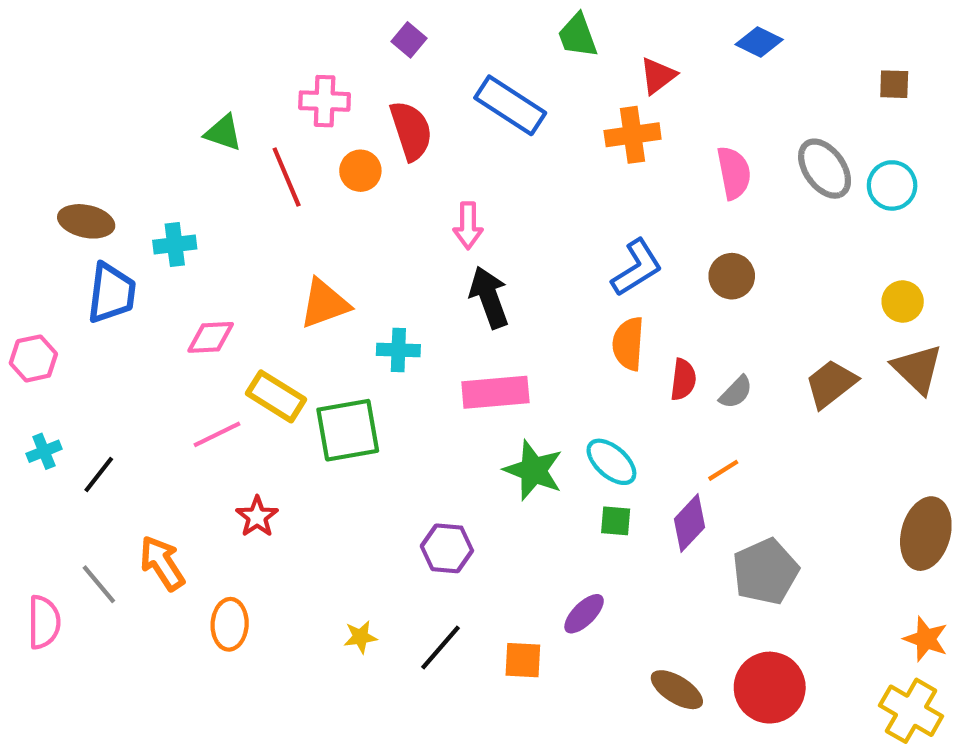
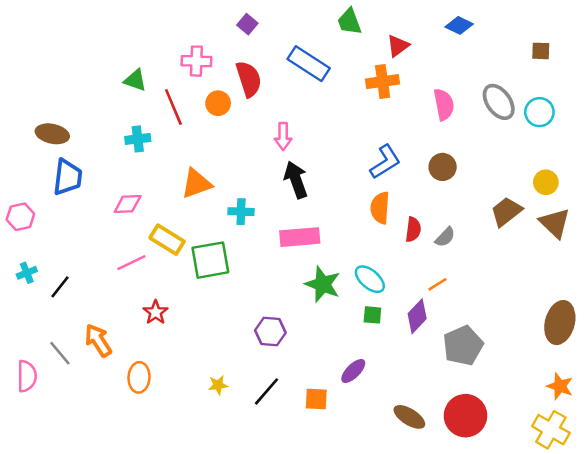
cyan cross: (175, 245) -> (138, 139), moved
brown trapezoid: (831, 384) -> (506, 212), moved

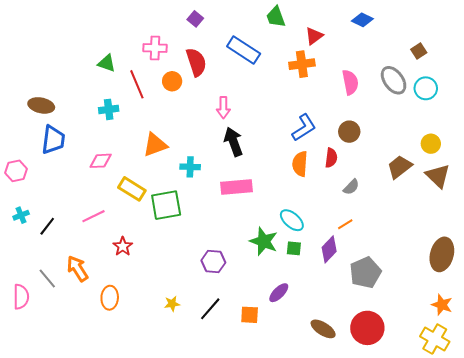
brown square: (541, 51) -> (419, 51), moved, turned -35
red semicircle: (413, 229) -> (331, 158), moved
pink line: (131, 263) -> (94, 216), moved
green star: (323, 284) -> (264, 241), moved

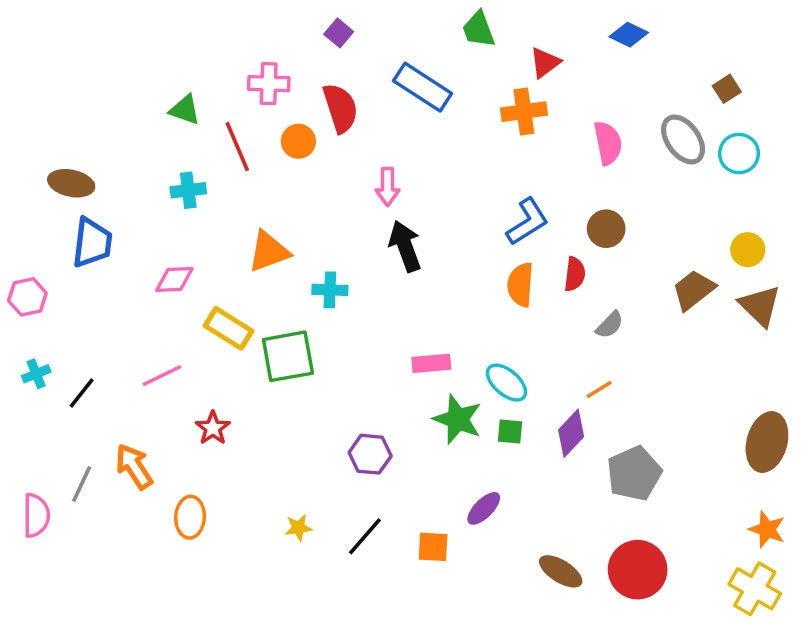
pink rectangle: (236, 187) -> (431, 363), moved, size x0.7
gray line: (47, 279) -> (82, 484), turned 65

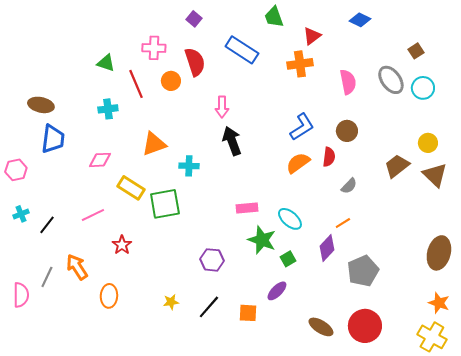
orange semicircle: (520, 285) -> (298, 163), turned 50
green square: (510, 431) -> (288, 259), moved, turned -35

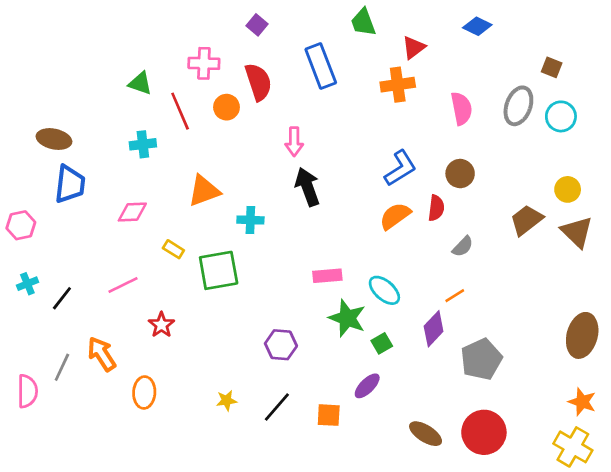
blue rectangle: (242, 50) -> (321, 66), turned 36
brown square: (416, 51) -> (552, 67), turned -35
gray ellipse: (391, 80) -> (518, 106), turned 56
yellow rectangle: (131, 188) -> (173, 249), size x0.6

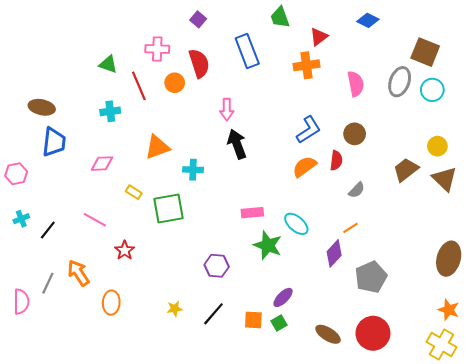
brown square: (552, 67) -> (425, 52), size x1.8
pink line: (123, 285) -> (95, 220), turned 55
green square: (382, 343) -> (279, 323), moved

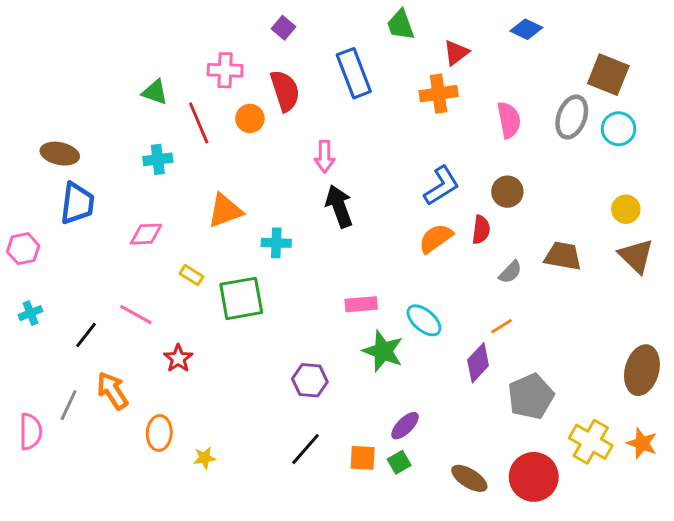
brown trapezoid: (406, 170) -> (563, 256), moved, turned 48
black line: (48, 230) -> (86, 335), moved
yellow star: (175, 309) -> (205, 458), moved
yellow cross: (442, 344) -> (591, 442), moved

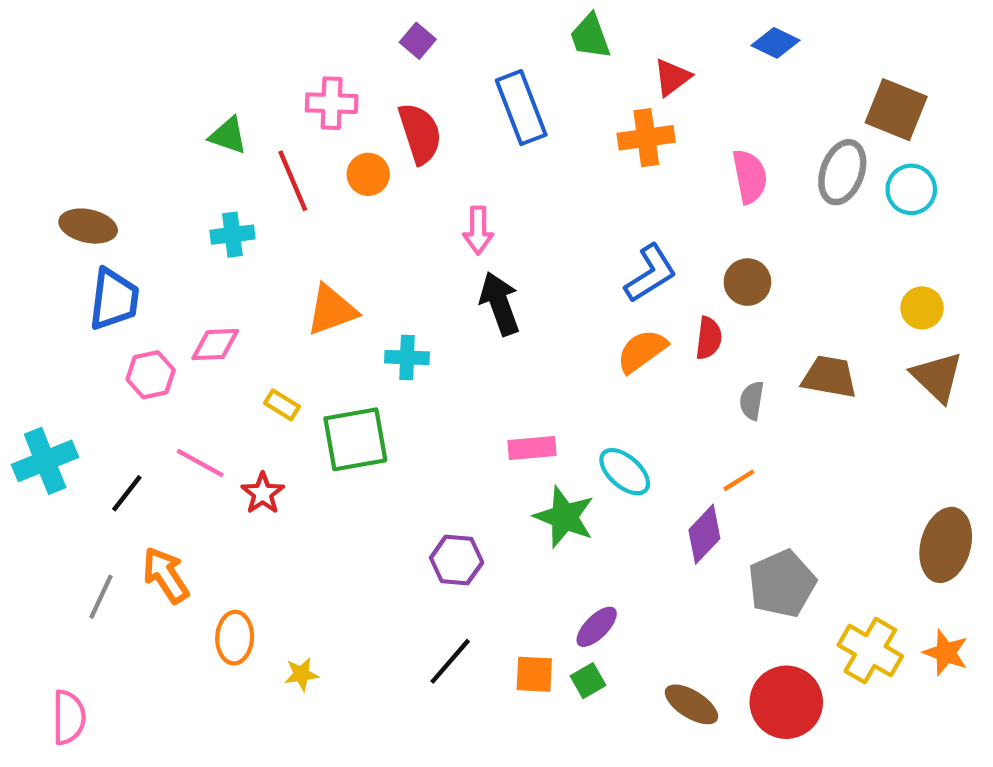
pink hexagon: (23, 249) -> (151, 375), moved
gray semicircle: (510, 272) -> (752, 401), turned 145
cyan cross: (30, 313) -> (45, 461), size x1.8
red star: (178, 358) -> (263, 493), moved
pink semicircle: (30, 432) -> (69, 717), moved

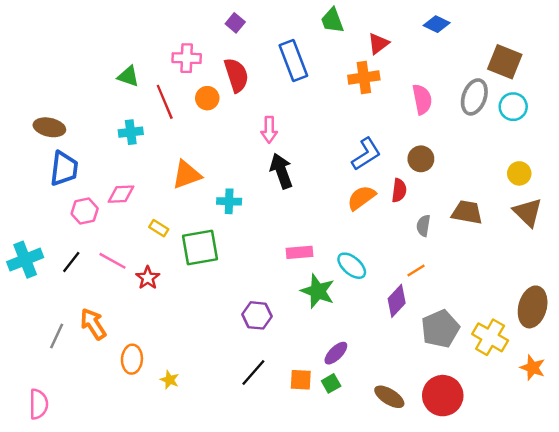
black line: (127, 493) -> (71, 262), moved
yellow cross: (870, 651) -> (490, 337), moved
yellow star: (301, 674) -> (170, 380), turned 30

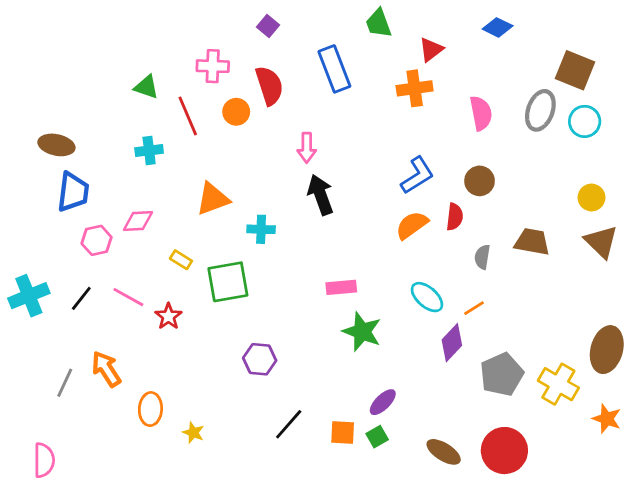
cyan ellipse: (352, 266) -> (427, 297), moved
purple hexagon: (257, 315) -> (260, 359), moved

